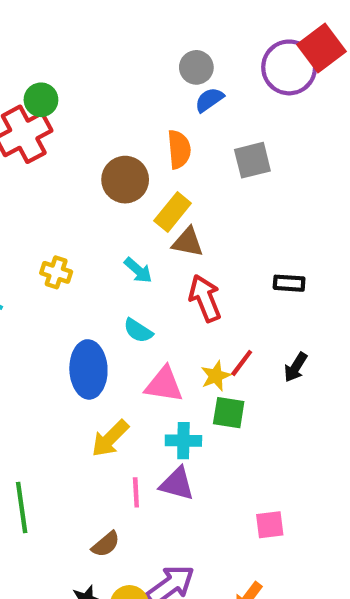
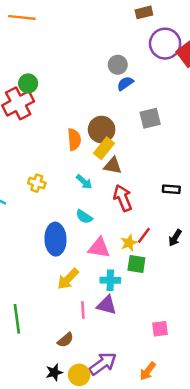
purple circle: (289, 67) -> (165, 44), moved
orange semicircle: (179, 149) -> (74, 139), moved
brown circle: (125, 180) -> (102, 130), moved

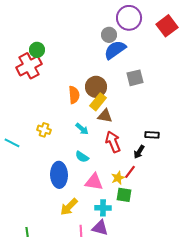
purple circle: (165, 44) -> (129, 18), moved
blue semicircle: (125, 83) -> (115, 50), size x1.6
black arrow: (175, 238) -> (139, 152), moved

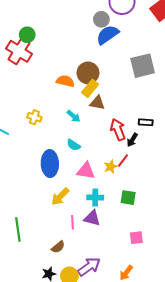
red cross: (29, 66) -> (19, 51), turned -30
gray square: (135, 78) -> (143, 66), moved, size x1.4
orange semicircle: (74, 95) -> (65, 81), turned -72
red arrow: (113, 142) -> (118, 130), moved
green square: (124, 195) -> (128, 198), moved

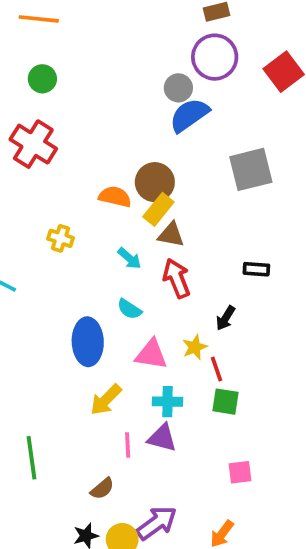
green circle: (27, 35) -> (42, 79), moved
yellow cross: (34, 117) -> (61, 238), moved
red arrow: (118, 130) -> (177, 278), moved
black arrow: (132, 140) -> (226, 318), moved
red line: (123, 160) -> (216, 369), moved, turned -56

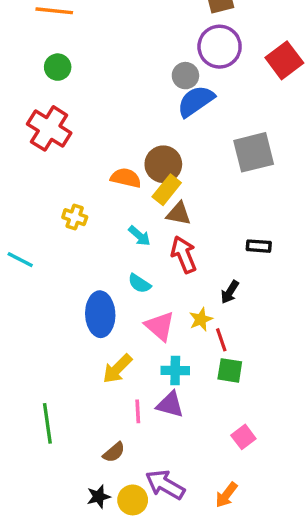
pink triangle: (151, 354) -> (160, 326), turned 32
pink square: (240, 472) -> (243, 437), turned -30
purple arrow: (157, 523) -> (165, 485), turned -114

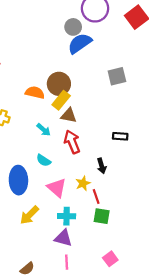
gray square: (254, 152) -> (117, 76), size x0.7
black arrow: (230, 292) -> (102, 166), turned -48
pink line: (138, 411) -> (67, 262), moved

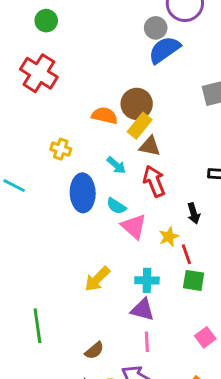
blue ellipse: (18, 180) -> (83, 193), moved
pink triangle: (57, 188) -> (134, 226), moved

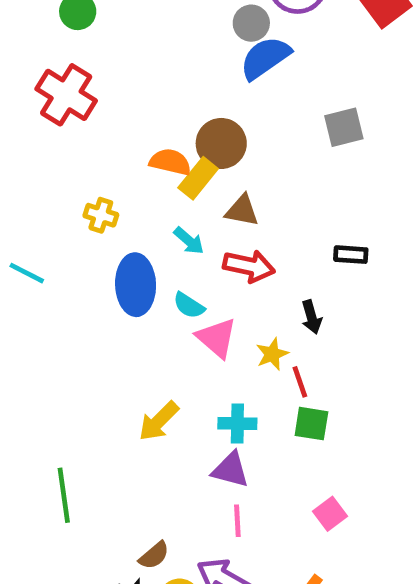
yellow rectangle: (140, 126) -> (198, 178), moved
red arrow: (154, 181) -> (249, 266), turned 124
brown semicircle: (94, 351) -> (154, 555), moved

